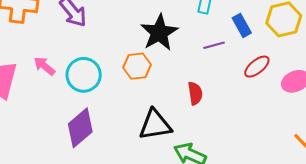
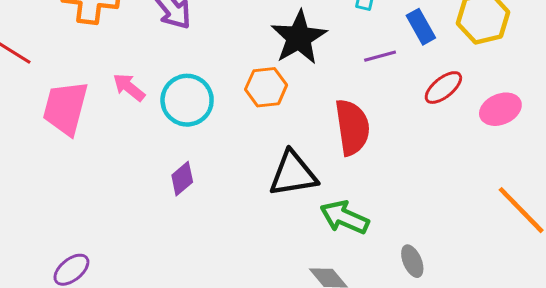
red semicircle: (195, 93) -> (352, 127), size x1.6
purple diamond: (80, 128) -> (182, 179), size x0.6

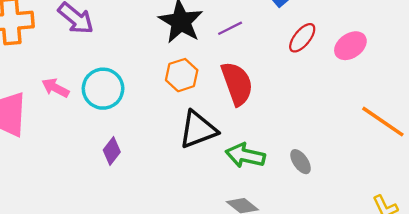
purple line: (380, 56) -> (230, 28), moved
orange hexagon: (266, 87) -> (182, 75), moved
gray ellipse: (412, 261) -> (301, 162), moved

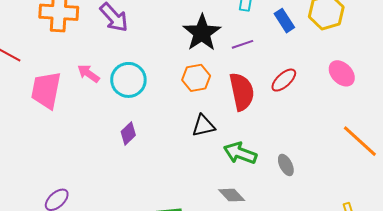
red ellipse: (302, 38) -> (284, 80), moved
pink ellipse: (350, 46) -> (342, 73), turned 72
black triangle: (198, 130) -> (203, 126), size x0.7

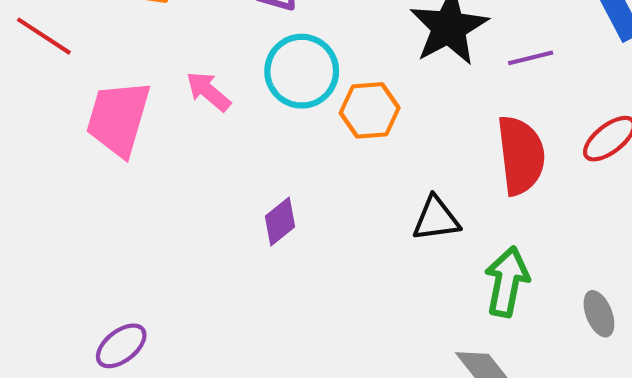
orange hexagon: (196, 78) -> (370, 110), moved
cyan circle: (128, 80) -> (302, 71), moved
green arrow: (240, 153) -> (507, 282), turned 76

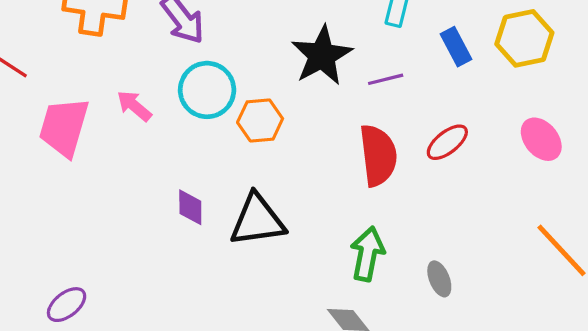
black triangle: (436, 219) -> (257, 220), moved, size x1.5
purple diamond: (280, 222) -> (190, 207), turned -51

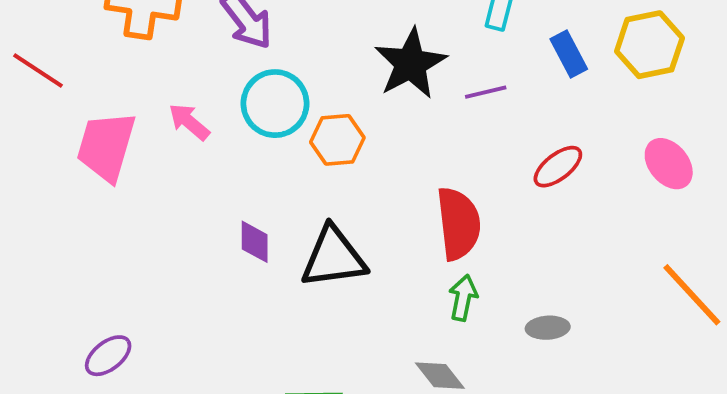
red semicircle: (378, 155) -> (459, 224), moved
green arrow: (367, 254) -> (463, 298), size x0.7
gray ellipse: (439, 279) -> (548, 328), turned -72

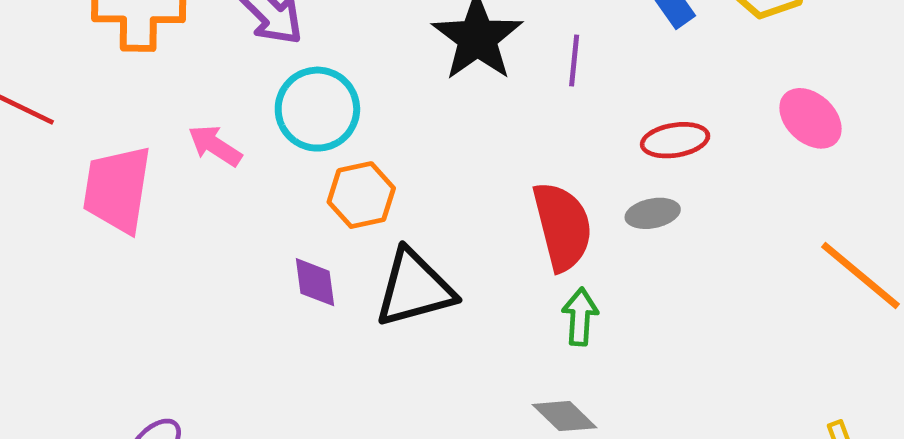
purple line: (486, 92) -> (574, 61), turned -63
orange hexagon: (337, 140) -> (361, 195), moved
red ellipse: (558, 167) -> (675, 140), turned 36
gray ellipse: (548, 328) -> (653, 213), moved

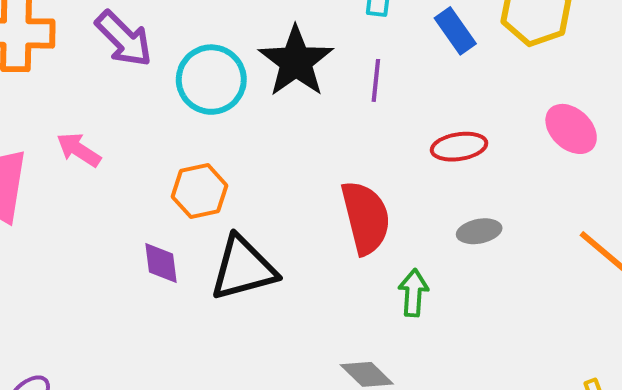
cyan circle: (317, 109) -> (211, 80), moved
gray ellipse: (653, 213) -> (479, 231), moved
green arrow: (580, 317) -> (413, 293), moved

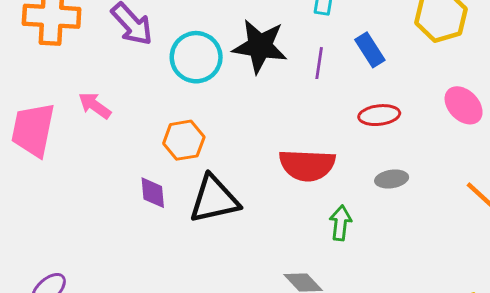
blue rectangle: (455, 31) -> (370, 50), moved
black star: (296, 61) -> (260, 46), turned -30
red semicircle: (366, 218) -> (307, 165), turned 104

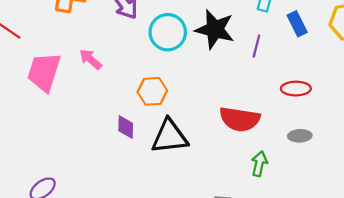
blue rectangle: (370, 50) -> (297, 24), moved

